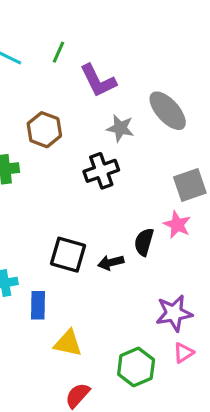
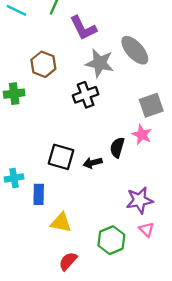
gray star: (120, 128) -> (100, 63), size x1.4
pink triangle: (183, 353) -> (147, 230), turned -42

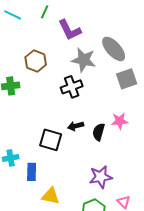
gray square: (151, 105) -> (127, 79), moved
pink star: (142, 135) -> (120, 121), turned -30
black arrow: (93, 163) -> (76, 126), moved
purple star: (139, 200) -> (101, 177), moved

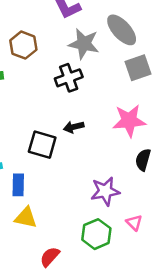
pink star: (120, 121) -> (129, 121), size x1.5
black semicircle: (99, 132) -> (143, 160), moved
yellow triangle: (51, 196) -> (26, 218), moved

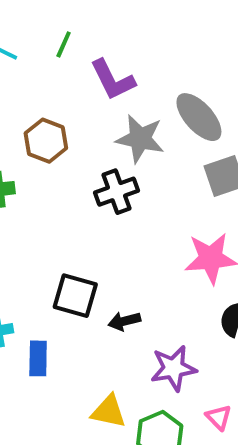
black arrow: (74, 127) -> (124, 321), moved
yellow triangle: (26, 218) -> (109, 411), moved

